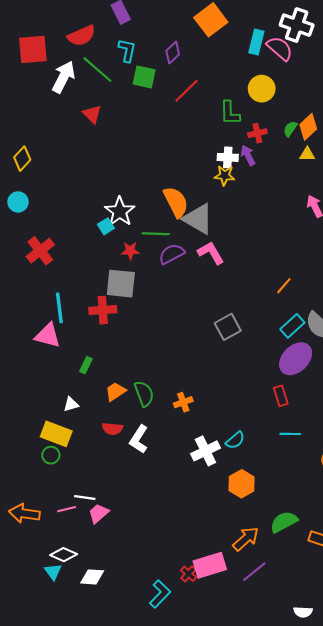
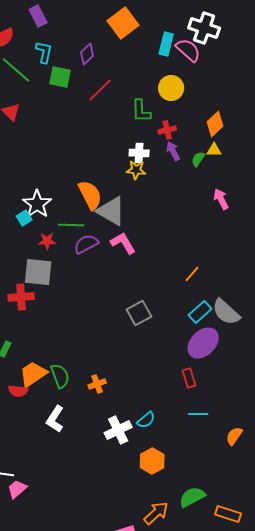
green semicircle: (290, 129) -> (198, 159), moved
purple arrow: (248, 155) -> (173, 151), moved
orange trapezoid: (115, 392) -> (33, 374), size x1.4
red semicircle: (112, 429) -> (18, 391), moved

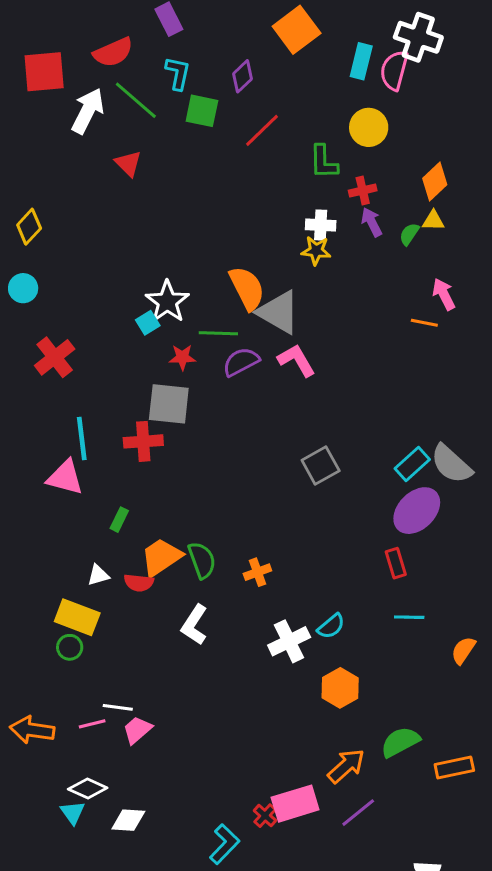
pink semicircle: (188, 50) -> (394, 70), turned -116
orange line: (192, 274) -> (424, 323), moved, turned 60
orange rectangle: (228, 514) -> (454, 767), turned -30

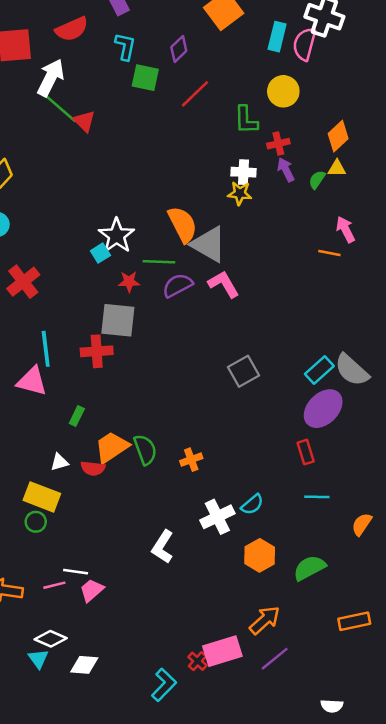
green line: (136, 100) -> (59, 107), moved
white L-shape: (194, 625) -> (163, 547), moved
green semicircle: (400, 742) -> (309, 568), moved

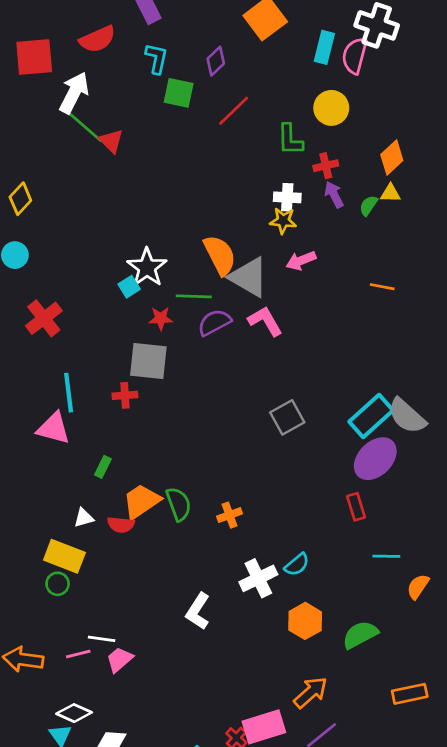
pink arrow: (346, 229) -> (301, 261), moved, turned -85
red cross: (97, 351) -> (125, 395), size x0.7
cyan rectangle: (319, 370) -> (371, 416), size x1.4
cyan line: (317, 497) -> (386, 556), moved

